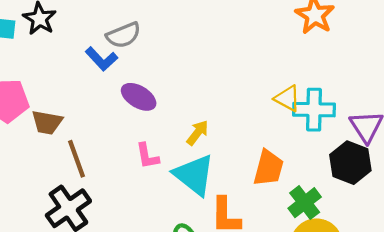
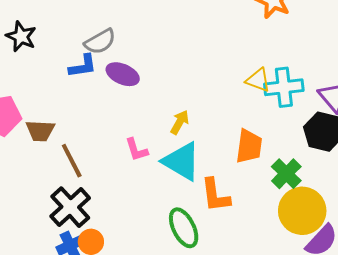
blue L-shape: (102, 59) -> (83, 66), turned -48
purple ellipse: (139, 97) -> (123, 74), moved

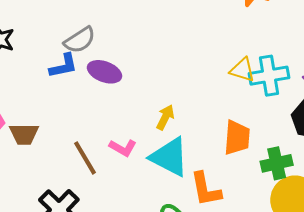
pink L-shape: (136, 150) -> (123, 148), turned -40
brown line: (72, 161) -> (85, 158), moved
green cross: (286, 174) -> (277, 163), turned 36

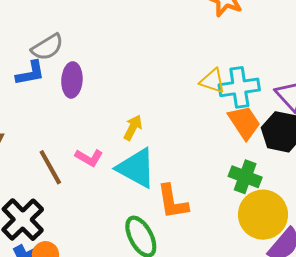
purple ellipse: (104, 72) -> (72, 80), turned 72
orange trapezoid: (237, 138) -> (244, 122), moved, turned -39
green cross: (277, 163) -> (245, 177), turned 32

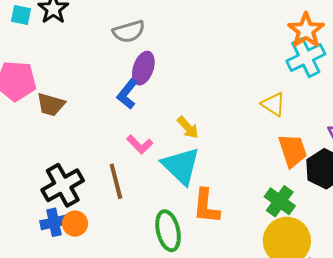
blue L-shape: (30, 73) -> (127, 94), moved, turned 124
cyan cross: (239, 87) -> (306, 58), moved, turned -33
yellow arrow: (133, 128) -> (188, 128), turned 95
brown line: (50, 167) -> (116, 181), moved

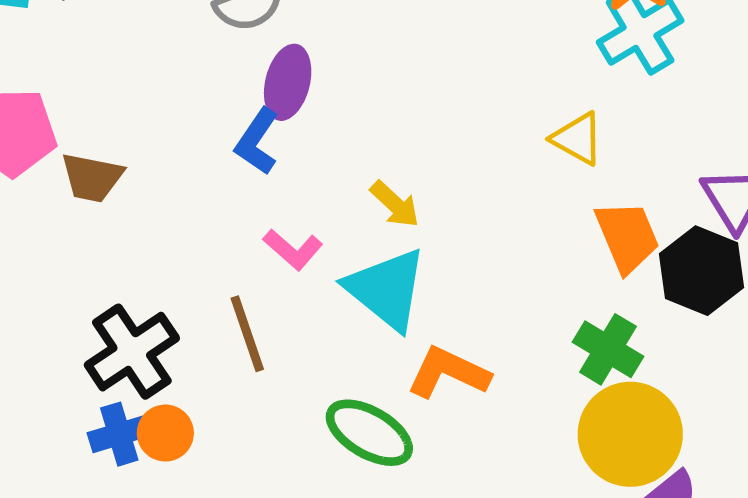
orange L-shape: (206, 206) -> (448, 373), turned 114
green ellipse: (168, 231) -> (369, 433), turned -42

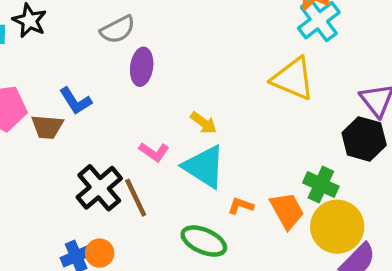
yellow triangle: (577, 139) -> (293, 79), size x1.6
blue L-shape: (257, 141) -> (75, 101), moved, turned -60
orange trapezoid: (627, 237) -> (287, 211), moved
black cross: (132, 352) -> (99, 188), moved
orange L-shape: (448, 373) -> (241, 206), size x0.6

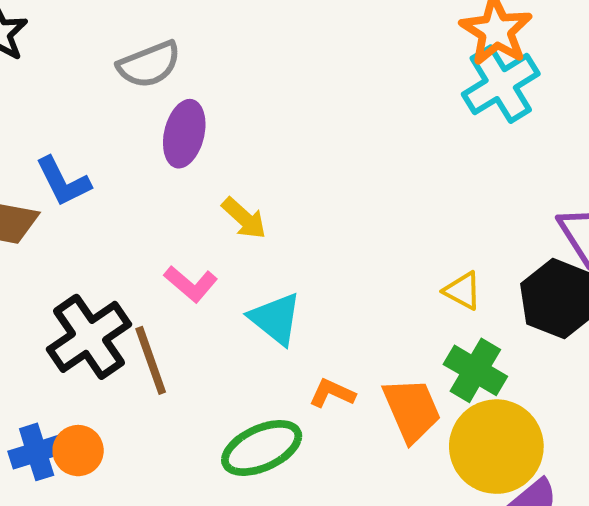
yellow triangle: (293, 79) -> (462, 291), moved, size x0.5
yellow arrow: (204, 123) -> (244, 218), moved
cyan triangle: (204, 167) -> (275, 319), size x0.7
green ellipse: (204, 241) -> (262, 448), turned -54

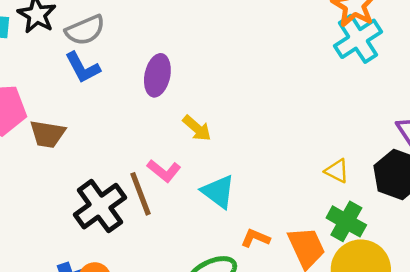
gray semicircle: (149, 65) -> (85, 30), moved
blue L-shape: (63, 181) -> (82, 68), moved
brown line: (151, 360) -> (141, 194), moved

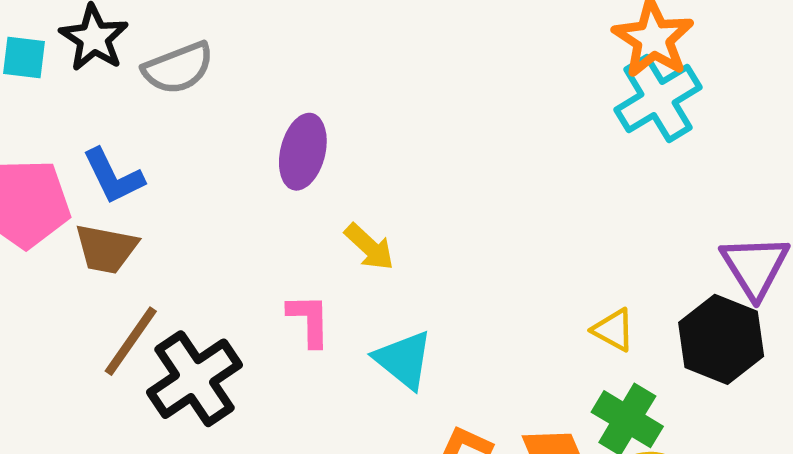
blue L-shape: (82, 68) -> (113, 176), moved
pink L-shape: (164, 171) -> (309, 320), turned -132
brown line: (141, 194) -> (131, 341), moved, turned 54

